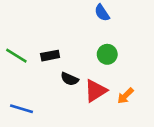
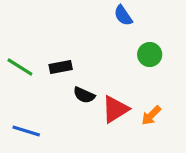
green circle: (107, 54) -> (150, 54), moved

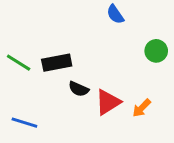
green circle: (150, 54) -> (156, 51), moved
black rectangle: (61, 67) -> (57, 63), size x1.4

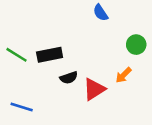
black semicircle: (79, 89) -> (69, 78), turned -42
orange arrow: (142, 108) -> (123, 75), moved

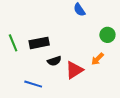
green line: (16, 55) -> (13, 43), turned 36
blue line: (22, 107) -> (33, 84), moved

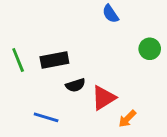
orange arrow: (97, 59) -> (127, 119), moved

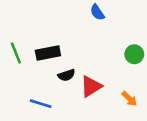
green circle: (150, 49) -> (134, 54), moved
orange arrow: (127, 119) -> (129, 99), moved, turned -91

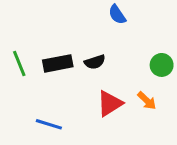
black semicircle: (66, 75) -> (95, 62), moved
orange arrow: (129, 99) -> (147, 101), moved

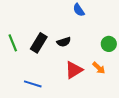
black rectangle: (58, 63) -> (39, 43), turned -48

